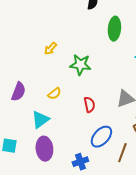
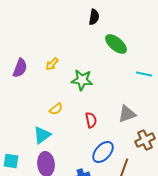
green ellipse: (114, 29) -> (116, 44), turned -55
purple semicircle: (18, 92) -> (20, 68), moved

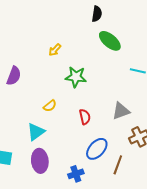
black semicircle: (94, 17) -> (97, 14), moved
yellow arrow: (52, 64) -> (55, 50), moved
purple semicircle: (20, 68) -> (14, 76), moved

